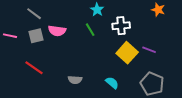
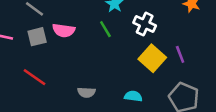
white cross: (121, 26) -> (145, 24), turned 30
purple line: (149, 50) -> (180, 54), turned 48
cyan semicircle: (112, 83) -> (133, 96), turned -32

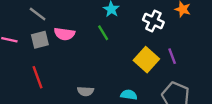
white cross: (145, 24) -> (153, 21), moved
red line: (35, 77) -> (38, 77), turned 35

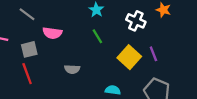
green line: (103, 33) -> (97, 36), moved
gray square: (40, 40) -> (29, 49), moved
gray semicircle: (86, 91) -> (72, 69), moved

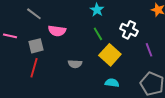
white cross: (136, 21) -> (129, 30), moved
yellow square: (129, 57) -> (110, 55), moved
red line: (27, 74) -> (34, 68), turned 36

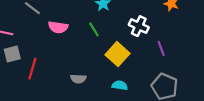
green line: (98, 34) -> (94, 29), moved
gray square: (36, 46) -> (12, 54), moved
gray semicircle: (75, 64) -> (78, 79), moved

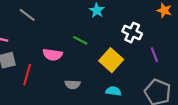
pink semicircle: (58, 27) -> (53, 55), moved
green line: (94, 29) -> (80, 40), moved, turned -32

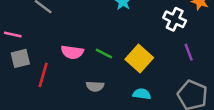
white cross: (132, 33) -> (175, 19), moved
green line: (80, 40) -> (104, 53), moved

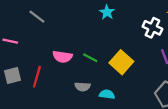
gray square: (20, 58) -> (13, 76), moved
cyan semicircle: (142, 94) -> (107, 94), moved

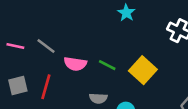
gray line: (37, 17) -> (46, 46), moved

